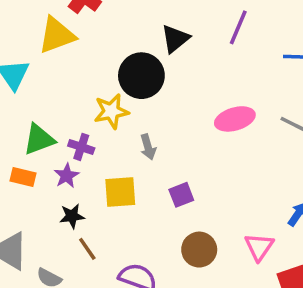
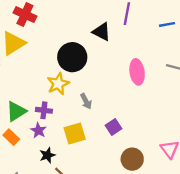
black triangle: (175, 39) -> (102, 32), moved, turned -42
pink ellipse: (235, 119) -> (137, 72), turned -70
orange rectangle: (23, 177) -> (11, 137), turned 42

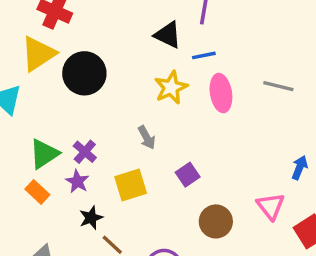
blue line: (167, 24) -> (204, 55), moved
black circle: (72, 57) -> (84, 73), moved
yellow star: (58, 84) -> (171, 87), moved
purple cross: (44, 110) -> (85, 152), turned 35

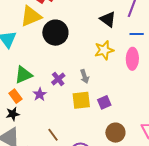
blue line: (204, 55) -> (137, 34), moved
purple cross: (85, 152) -> (58, 79), moved
yellow square: (131, 185) -> (81, 100), moved
black star: (91, 218) -> (13, 114), moved

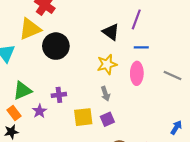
gray arrow: (85, 76) -> (105, 94), moved
purple cross: (58, 79) -> (59, 95), turned 32

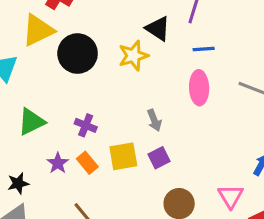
yellow star: (107, 64) -> (133, 56), moved
purple cross: (59, 95) -> (86, 125), turned 32
purple star: (40, 111) -> (58, 163), moved
orange rectangle: (14, 113) -> (87, 163), moved

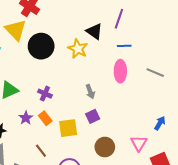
yellow triangle: (38, 30) -> (16, 30), turned -50
yellow star: (133, 56) -> (78, 49), turned -30
yellow square: (123, 156) -> (68, 128), moved

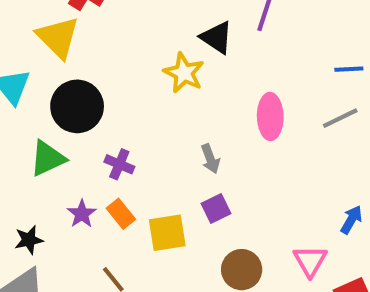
black circle: (41, 46) -> (77, 106), moved
blue line: (124, 46) -> (349, 69), moved
gray line: (155, 73) -> (340, 118), turned -48

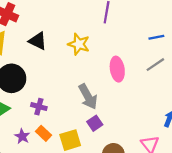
black triangle: (217, 37) -> (38, 41), moved
yellow star: (184, 73) -> (79, 44), moved
gray arrow: (210, 159) -> (88, 97), size x1.6

